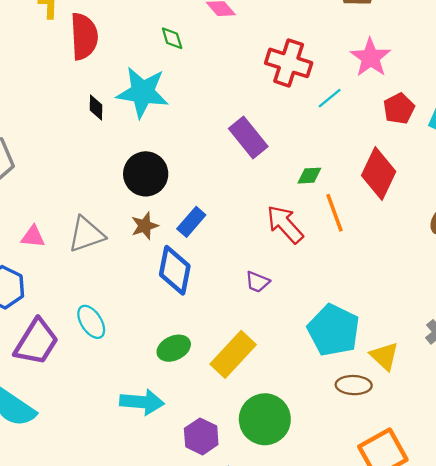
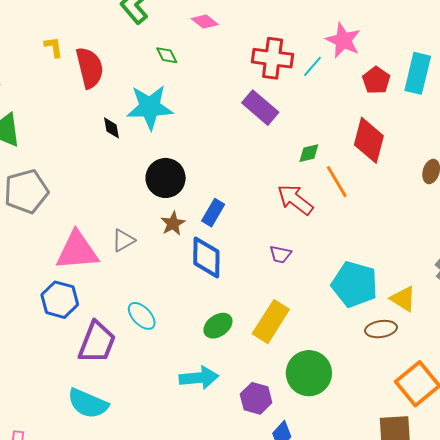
cyan line: (330, 98) -> (313, 66), moved
purple rectangle: (248, 137) -> (260, 108), moved
gray triangle: (86, 234) -> (123, 240), size x0.7
pink triangle: (33, 237) -> (77, 251), size x2.0

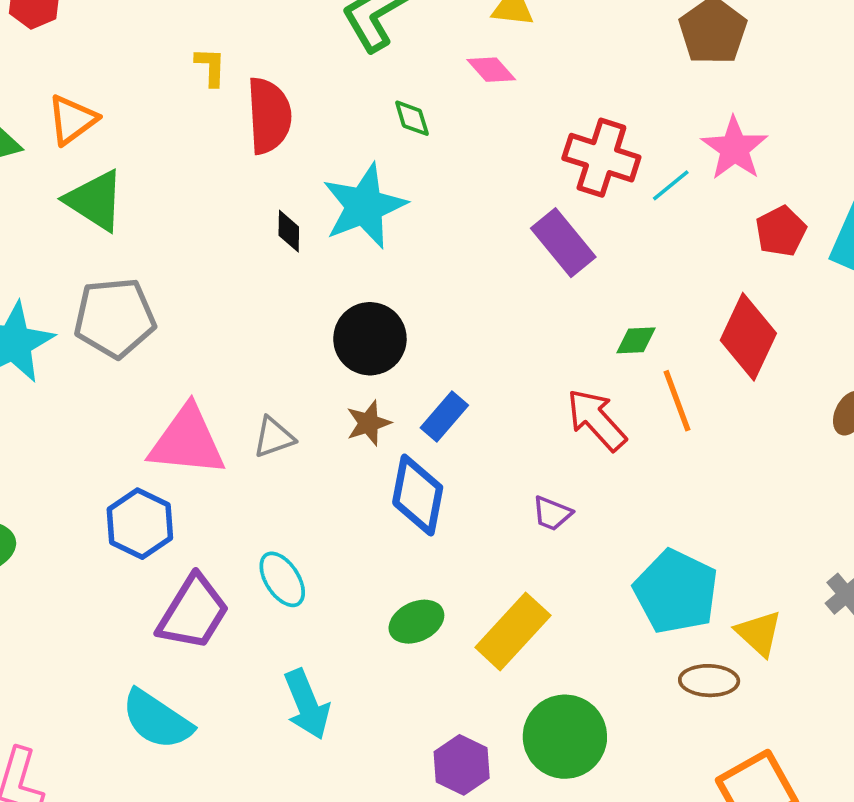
cyan star: (150, 107) -> (364, 206), turned -30
cyan arrow: (199, 378) -> (307, 704), moved, turned 63

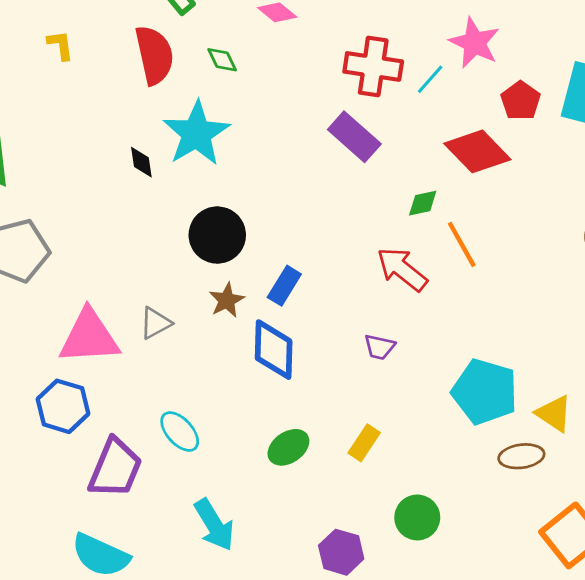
red semicircle: (269, 116) -> (154, 55), moved
red diamond: (748, 337) -> (477, 151), moved, turned -60
yellow rectangle: (513, 631) -> (364, 443), size x0.6
green circle: (565, 737) -> (417, 517), size x0.7

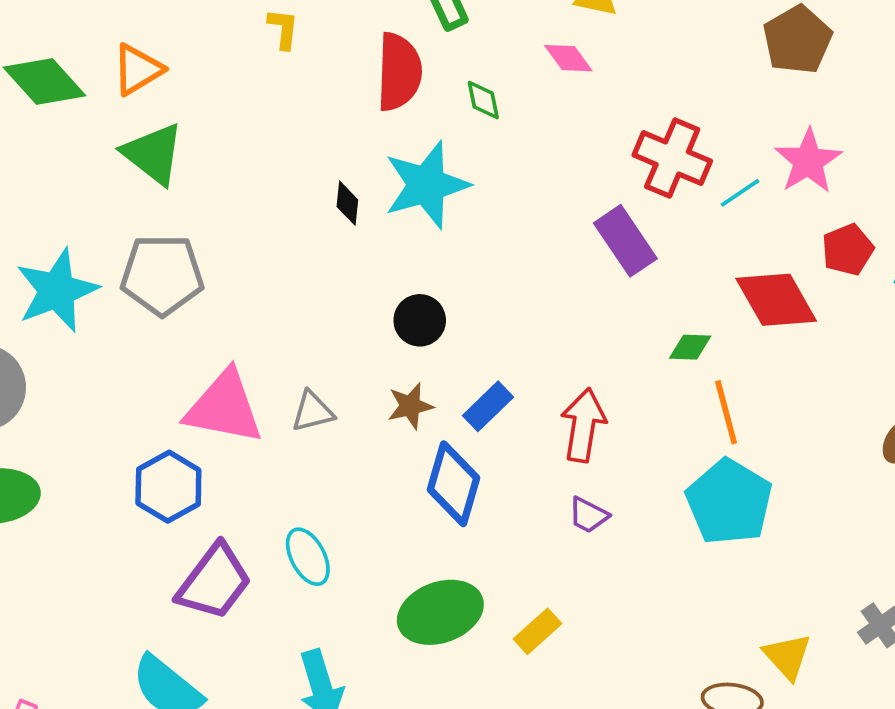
black circle: (217, 235) -> (420, 320), size x0.7
red arrow: (402, 269) -> (583, 425), moved, turned 46
cyan pentagon: (485, 392) -> (729, 502), moved
green ellipse: (288, 447) -> (440, 612), size x1.5

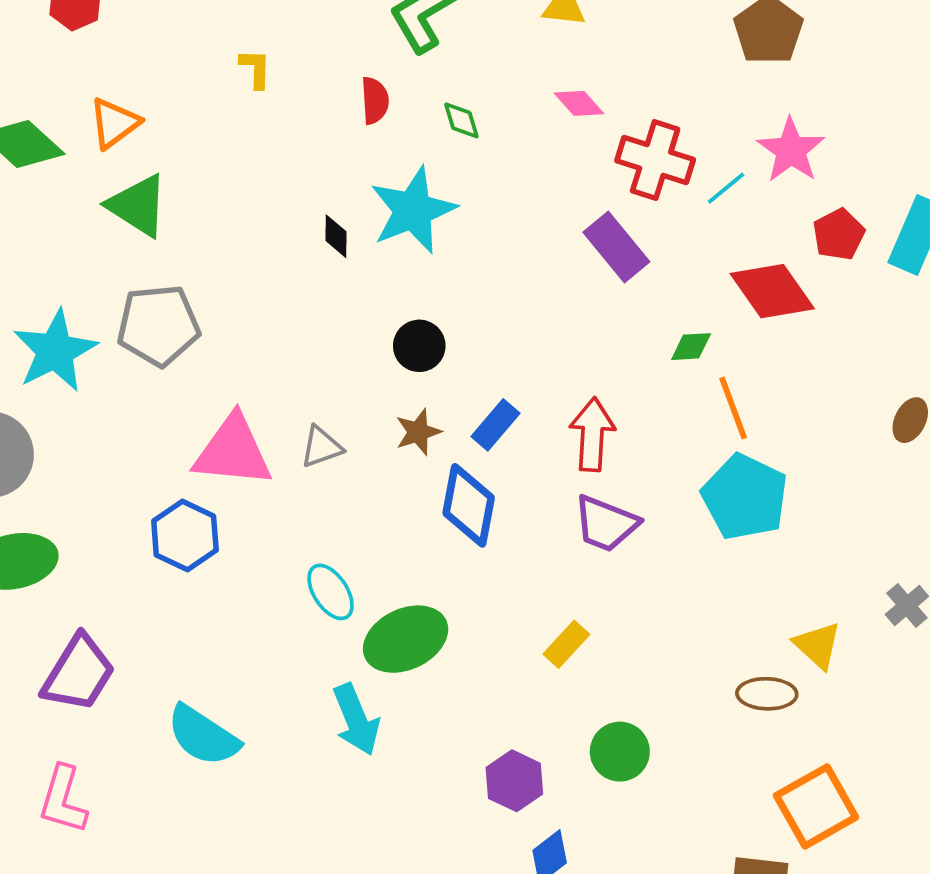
pink diamond: (568, 58) -> (579, 103), moved
red semicircle: (399, 72) -> (375, 100), size x0.6
purple trapezoid: (588, 515) -> (606, 524), size x1.6
purple trapezoid: (214, 582) -> (79, 673), moved
green ellipse: (440, 612) -> (406, 639), moved

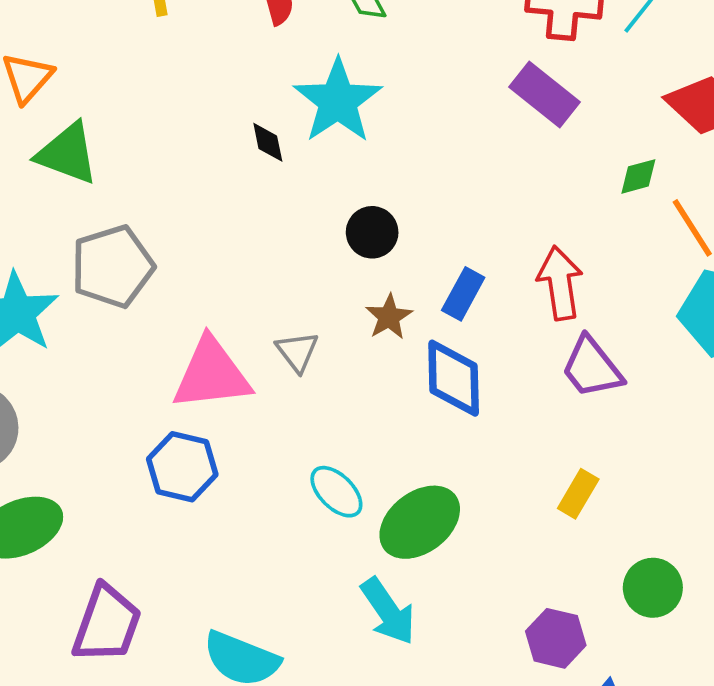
gray triangle: (321, 447) -> (297, 352), turned -36
purple trapezoid: (606, 524) -> (592, 368), turned 42

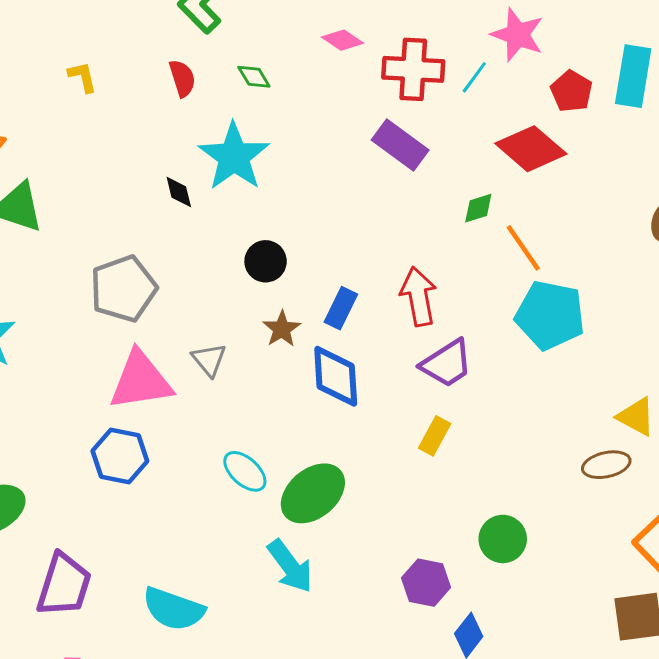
gray pentagon: (112, 266) -> (123, 289), moved
purple trapezoid: (592, 368) -> (447, 363), turned -82
yellow rectangle: (578, 494) -> (435, 436), moved

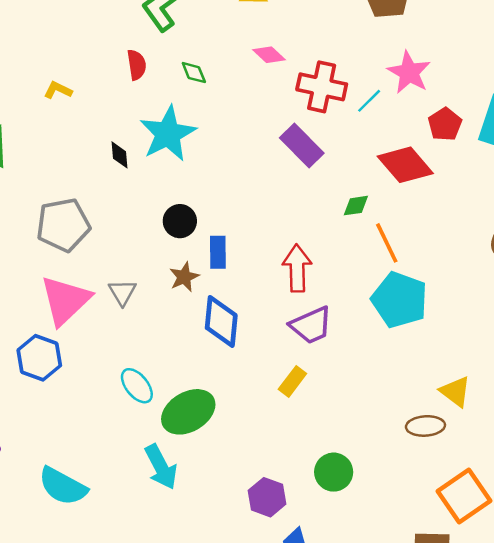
yellow L-shape: (83, 77) -> (58, 90), moved, turned -60
blue rectangle: (341, 308) -> (218, 252), moved, turned -36
pink triangle: (141, 381) -> (65, 300), turned -44

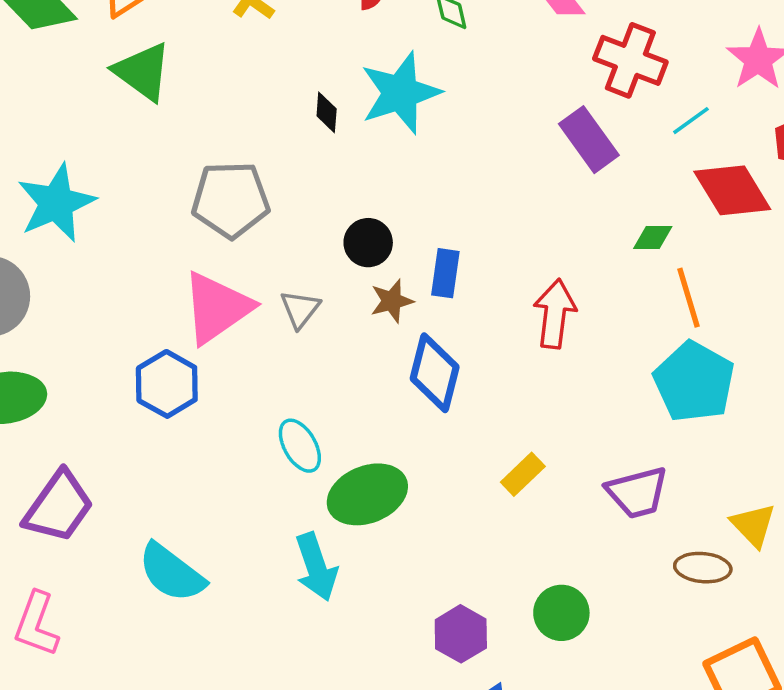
cyan line: (369, 101) -> (691, 121), moved
black circle: (180, 221) -> (368, 243), moved
purple trapezoid: (311, 325) -> (637, 493), moved

